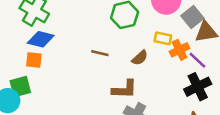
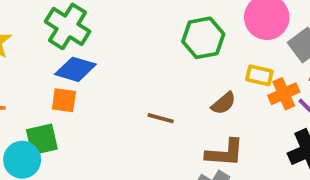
brown line: (100, 53) -> (161, 118), moved
brown L-shape: (124, 89) -> (225, 153), moved

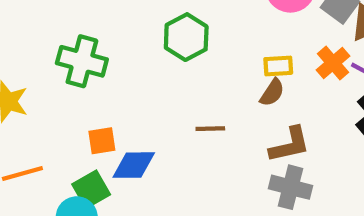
green hexagon: (203, 38) -> (186, 37), moved
blue diamond: (75, 69) -> (134, 165), moved
yellow rectangle: (259, 75) -> (278, 66), moved

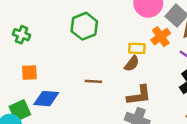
green cross: (82, 61) -> (22, 35), size x0.6
orange cross: (333, 63) -> (161, 37), moved
orange square: (102, 141) -> (29, 73), moved

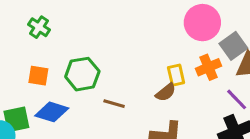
green hexagon: (84, 26) -> (82, 74), moved
yellow rectangle: (137, 48) -> (176, 75), turned 63

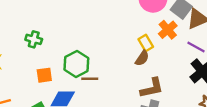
brown line: (114, 104) -> (90, 79), moved

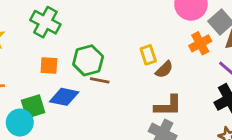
green cross: (34, 39) -> (45, 22), size x1.5
yellow rectangle: (146, 43) -> (148, 55), moved

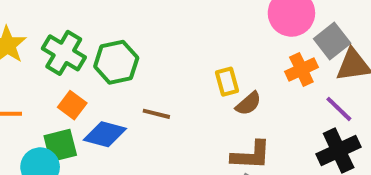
green cross: (45, 22) -> (64, 53), moved
green hexagon: (88, 60) -> (116, 62), moved
orange square: (49, 65) -> (72, 105), moved, turned 30

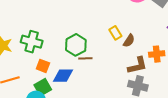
green hexagon: (116, 62) -> (76, 45), moved
orange cross: (301, 69) -> (157, 54), moved, turned 35

